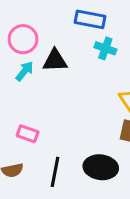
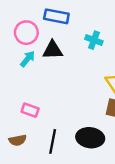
blue rectangle: (90, 19) -> (56, 16), moved

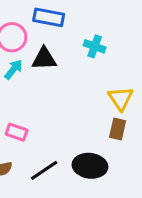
black line: (53, 141) -> (44, 170), turned 45

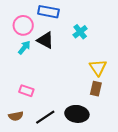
cyan cross: (95, 46) -> (80, 32), turned 32
black triangle: (44, 59) -> (45, 40), turned 30

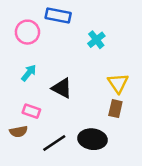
black triangle: (45, 40) -> (62, 88), moved
cyan arrow: (24, 48) -> (29, 73), moved
brown semicircle: (16, 116) -> (19, 132), moved

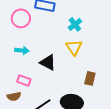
cyan arrow: (29, 73) -> (22, 50), turned 56
yellow triangle: (118, 83) -> (74, 47), moved

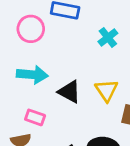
yellow triangle: (74, 47) -> (106, 90), moved
cyan arrow: (22, 50) -> (32, 75), size x1.5

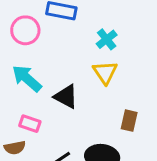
cyan arrow: (32, 75) -> (27, 78), turned -144
yellow triangle: (106, 90) -> (105, 72), moved

